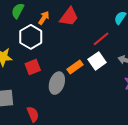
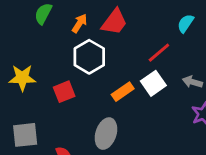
white hexagon: (31, 37) -> (89, 57), moved
gray ellipse: (57, 83) -> (106, 134), moved

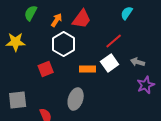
cyan semicircle: (185, 23) -> (127, 13), moved
yellow star: (22, 78) -> (16, 42), moved
orange rectangle: (123, 92) -> (88, 69), turned 35

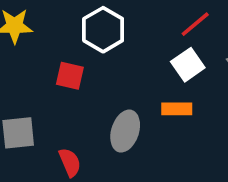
red square: (46, 69) -> (70, 76), turned 35
orange rectangle: (88, 69) -> (177, 109), moved

